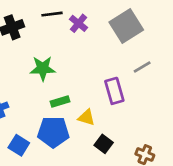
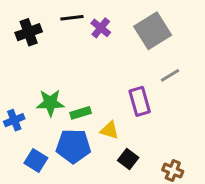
green star: (43, 68) -> (50, 103), moved

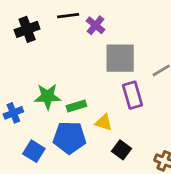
gray square: (153, 31) -> (120, 58), moved, turned 32

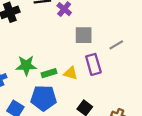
gray square: (120, 58) -> (84, 35), size x0.7
yellow triangle: (104, 122) -> (71, 73), moved

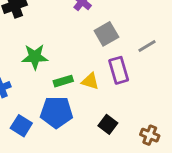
gray square: (84, 35) -> (106, 34), turned -30
green star: (26, 65) -> (35, 57), moved

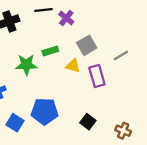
green rectangle: (63, 81) -> (50, 51), moved
yellow triangle: (90, 81) -> (73, 66), moved

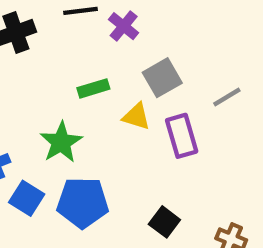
green star: (26, 65) -> (61, 142), moved, turned -30
blue square: (15, 123) -> (27, 198), moved

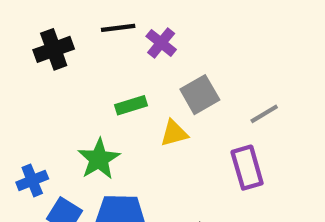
yellow triangle: (136, 116) -> (174, 133), turned -32
purple rectangle: (182, 136) -> (247, 168), moved

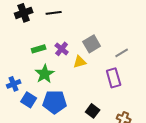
purple cross: (161, 43) -> (62, 49), moved
black cross: (54, 49) -> (24, 13), moved
green rectangle: (131, 105) -> (39, 49), moved

